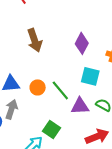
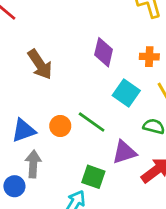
cyan square: (90, 76) -> (126, 93), turned 36
purple triangle: (80, 106) -> (124, 152), moved

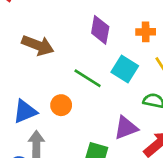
brown arrow: (40, 64) -> (38, 45), turned -32
green line: (92, 122) -> (88, 78), moved

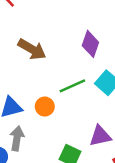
green line: (88, 78) -> (72, 86), turned -65

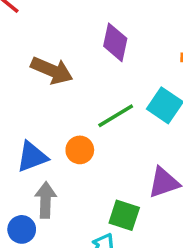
purple diamond: (90, 44) -> (115, 42), moved

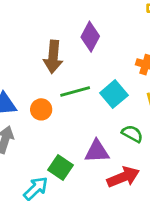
brown arrow: (52, 70) -> (53, 57), moved, turned 56

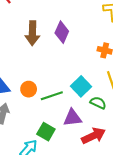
brown arrow: (53, 57) -> (32, 33), moved
green line: (75, 92) -> (52, 96), moved
cyan square: (114, 94) -> (81, 86), moved

